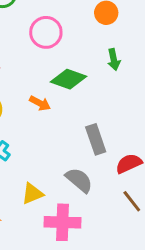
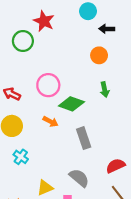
pink circle: (46, 32) -> (48, 85), moved
gray rectangle: (96, 139) -> (84, 138), moved

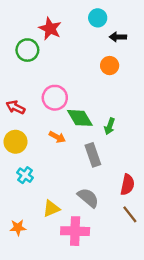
green arrow: (105, 90) -> (110, 126), moved, turned 32
green diamond: (71, 104) -> (80, 118), turned 40
red semicircle: (116, 166) -> (127, 185), turned 126

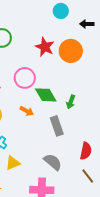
red star: (50, 29) -> (45, 47), moved
black arrow: (118, 37) -> (87, 24), moved
orange circle: (110, 66) -> (71, 51), size x1.5
yellow triangle: (51, 208) -> (13, 163), moved

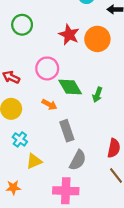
gray rectangle: (57, 126) -> (67, 131), moved
gray semicircle: (53, 162) -> (78, 160), turned 78

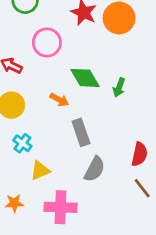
pink circle: (47, 68) -> (47, 42), moved
pink cross: (66, 191) -> (61, 207), moved

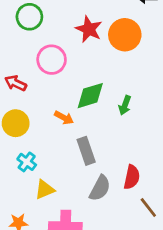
green diamond: (85, 78) -> (90, 96), turned -76
red semicircle: (139, 154) -> (132, 177), moved

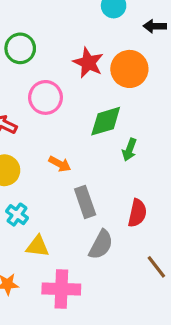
green diamond: (90, 96) -> (106, 121), moved
red semicircle: (132, 177) -> (137, 213), moved
yellow triangle: (45, 190) -> (38, 246), turned 30

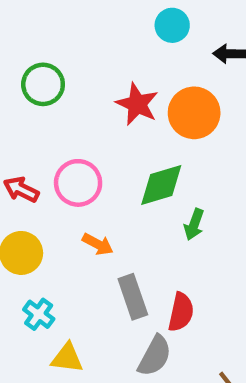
pink circle: (46, 97) -> (78, 183), moved
red semicircle: (137, 213) -> (181, 312), moved

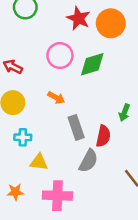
pink circle: (78, 183) -> (60, 56), moved
green arrow: (194, 224) -> (124, 113), moved
cyan cross: (39, 314) -> (23, 137), turned -35

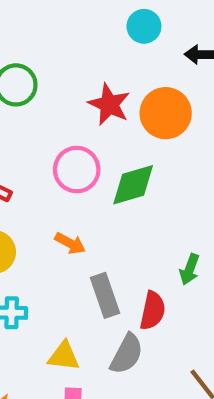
yellow triangle: (39, 162) -> (64, 356), moved

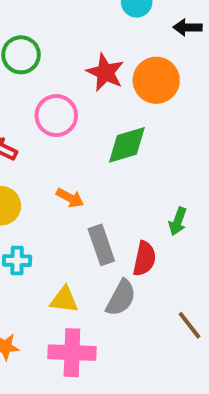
pink circle: (77, 170) -> (56, 116), moved

